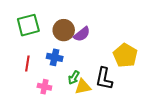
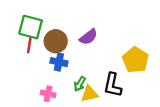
green square: (28, 25) -> (31, 27), turned 30
brown circle: (64, 30) -> (56, 41), moved
red line: (27, 63) -> (29, 45), moved

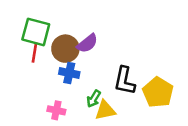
purple semicircle: (88, 37) -> (87, 43), moved
yellow pentagon: (136, 60) -> (158, 92), moved
black L-shape: (113, 85) -> (125, 81), moved

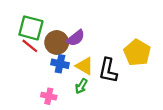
red line: (35, 52) -> (30, 46), turned -60
yellow pentagon: (158, 92) -> (137, 53), moved
yellow triangle: (105, 110) -> (85, 66), moved, turned 42

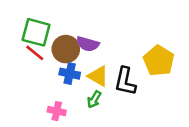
purple semicircle: (76, 38) -> (88, 44), turned 54

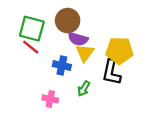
brown circle: (66, 49) -> (68, 21), moved
yellow pentagon: (159, 61) -> (119, 51), moved, turned -30
yellow triangle: (98, 76) -> (85, 53), moved, turned 36

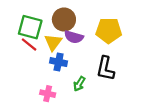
yellow pentagon: (119, 51) -> (109, 30), moved
yellow triangle: (85, 53) -> (53, 42), moved

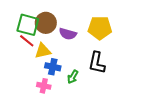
brown circle: (64, 19) -> (46, 23), moved
yellow triangle: (53, 42) -> (43, 51), moved, turned 42
blue cross: (59, 62) -> (53, 67), moved

